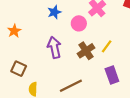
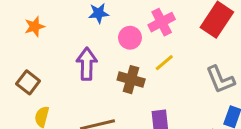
yellow line: (107, 46) -> (164, 63), moved
brown cross: (86, 51) -> (131, 80), turned 36

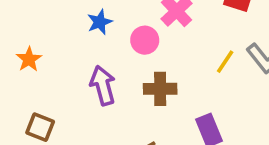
yellow line: (164, 63) -> (225, 62), moved

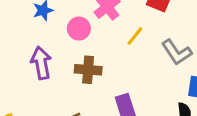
yellow line: (225, 62) -> (135, 36), moved

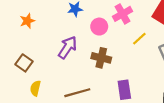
purple arrow: (41, 63) -> (68, 47), turned 35

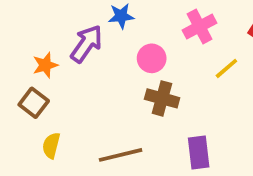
orange star: (27, 21) -> (45, 65), moved
pink circle: (99, 27) -> (152, 58), moved
purple arrow: (68, 47) -> (87, 44), moved

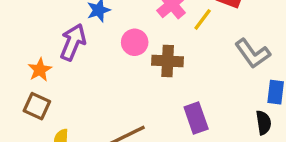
yellow line: (226, 68) -> (203, 19), moved
brown cross: (162, 98) -> (168, 61), moved

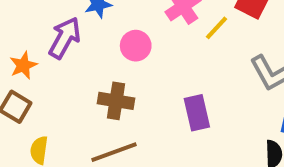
brown cross: (168, 61) -> (116, 101), moved
purple rectangle: (196, 118) -> (197, 113), moved

